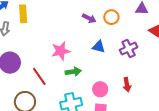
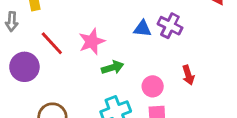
purple cross: (129, 49) -> (170, 26), moved, turned -30
red line: (39, 76) -> (52, 43), moved

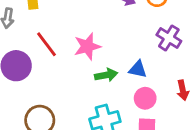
blue triangle: (142, 29) -> (138, 69), moved

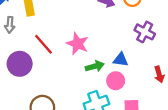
pink star: (87, 46) -> (78, 44), turned -30
pink circle: (145, 98) -> (116, 81), moved

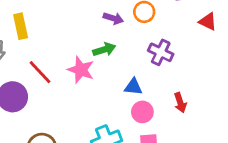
green arrow: (95, 66) -> (104, 50), moved
pink circle: (116, 81) -> (142, 112), moved

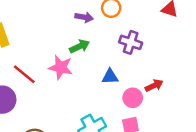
red arrow: (180, 103) -> (154, 85), turned -90
pink circle: (142, 112) -> (133, 98), moved

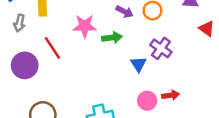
pink star: (61, 67) -> (85, 26), moved, turned -30
blue triangle: (110, 77) -> (138, 64), moved, turned 42

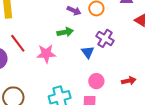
pink star: (85, 26) -> (46, 54), moved
red arrow: (171, 95) -> (129, 81), moved

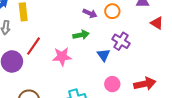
red line: (18, 43) -> (33, 46), turned 72
red arrow: (129, 81) -> (145, 84), size x1.5

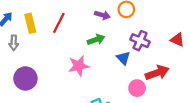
red triangle: (157, 23) -> (177, 40), moved
red line: (33, 46) -> (59, 23), moved
red arrow: (145, 84) -> (157, 73), moved

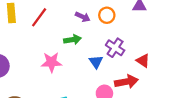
red triangle: (177, 40) -> (143, 61), moved

